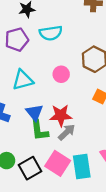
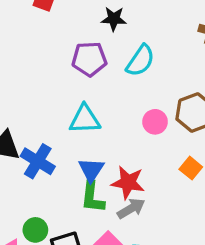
cyan semicircle: (51, 33) -> (140, 61), turned -60
pink circle: (61, 74) -> (155, 122), moved

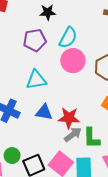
pink circle: (155, 122) -> (73, 61), moved, size x1.5
blue triangle: (91, 170) -> (44, 112), turned -48
green L-shape: (92, 197) -> (92, 138), moved

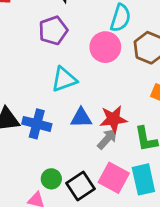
cyan semicircle: (68, 38) -> (120, 18), moved
gray arrow: (73, 135) -> (107, 139), moved

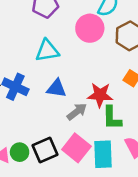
red star: (113, 119) -> (100, 95), moved
green circle: (51, 179) -> (20, 152), moved

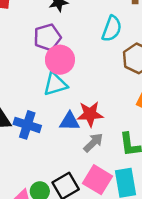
pink circle: (90, 28) -> (60, 60), moved
red star: (100, 95) -> (90, 114), moved

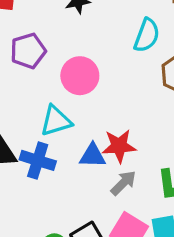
purple pentagon: (47, 37) -> (28, 51), moved
cyan triangle: (55, 84) -> (56, 121), moved

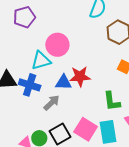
pink circle: (80, 76) -> (57, 45), moved
gray arrow: (123, 183) -> (52, 103), moved

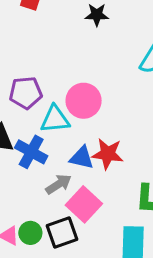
purple pentagon: (24, 17) -> (26, 93), moved
pink square: (86, 129) -> (84, 204), moved

